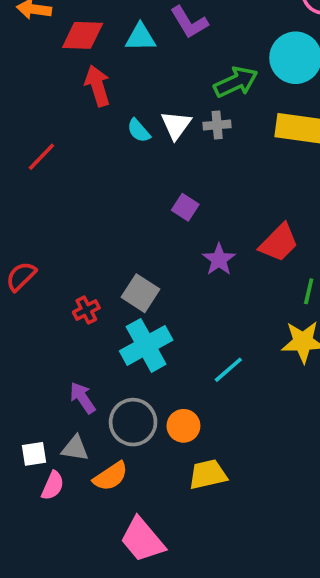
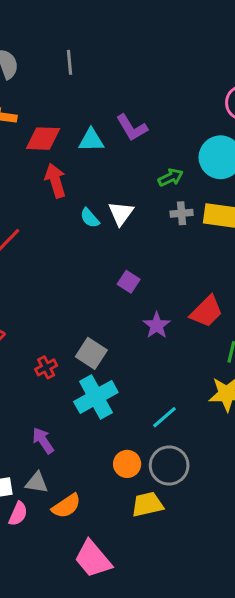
green arrow: (236, 82) -> (171, 177), size x0.7
gray cross: (217, 125) -> (182, 213), moved
gray circle: (133, 422) -> (169, 465), moved

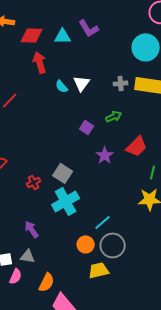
green arrow: (171, 177) -> (114, 116), moved
cyan line: (164, 417) -> (103, 222), moved
orange semicircle: (66, 506) -> (47, 282), moved, turned -30

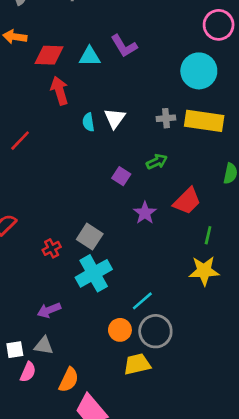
cyan semicircle: (62, 86) -> (88, 122), turned 32
purple arrow: (32, 229) -> (49, 310), turned -78

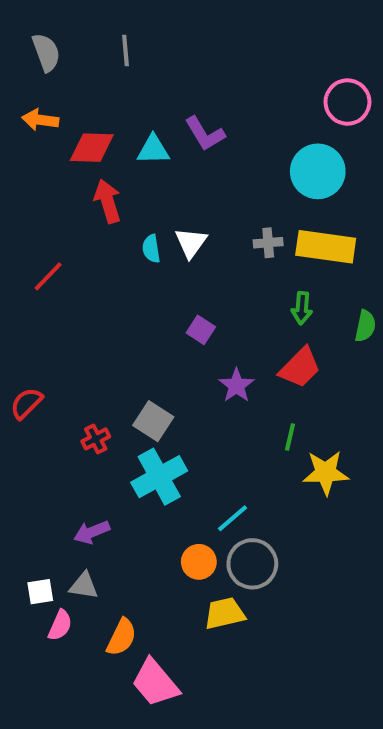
green arrow: (157, 162) -> (302, 308), moved, turned 120
green line: (208, 235) -> (290, 437), moved

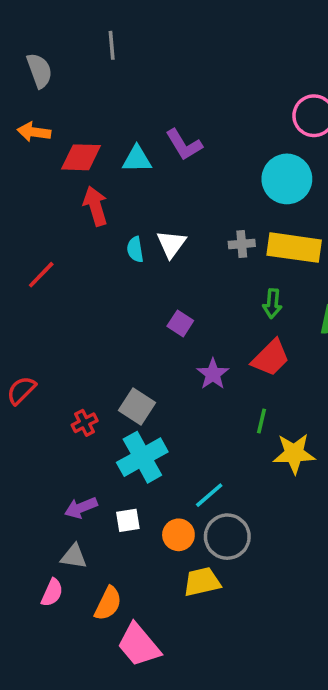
gray line: (125, 50) -> (112, 45), moved
white square: (40, 592) -> (128, 520), moved

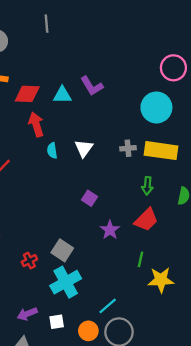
cyan semicircle: (135, 249) -> (52, 151), moved

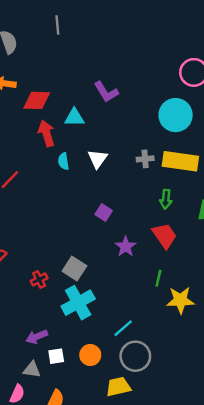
cyan triangle: (62, 95) -> (74, 117), moved
red trapezoid: (146, 220) -> (165, 236), turned -80
white square: (57, 322) -> (56, 356), moved
orange circle: (88, 331) -> (90, 355), moved

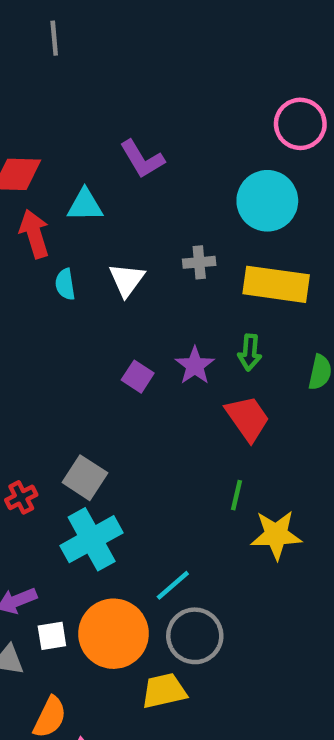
gray cross: (145, 159) -> (199, 262), moved
purple star: (126, 247) -> (195, 366), moved
orange circle: (90, 355) -> (113, 634), size x1.8

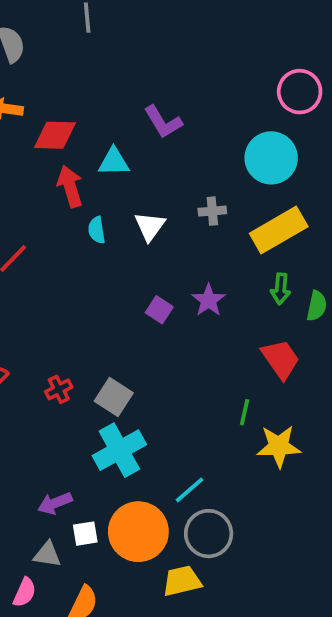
yellow rectangle: (276, 284) -> (279, 230), turned -38
green arrow: (250, 352) -> (281, 289), moved
red trapezoid: (248, 418) -> (281, 359), moved
red cross: (21, 497) -> (59, 389), moved

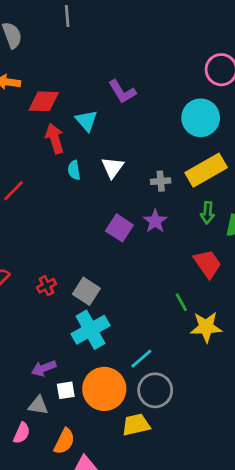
cyan triangle: (114, 162) -> (86, 121), turned 50
gray cross: (212, 211) -> (161, 181), moved
purple square: (159, 310) -> (119, 228), size x1.4
green line: (245, 412) -> (181, 302), turned -42

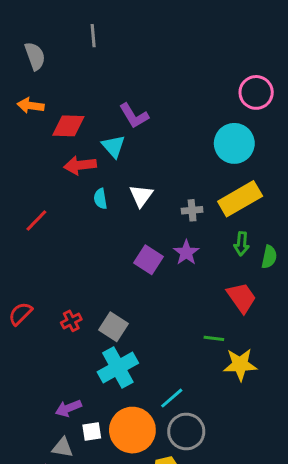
purple L-shape: (122, 92) -> (134, 116), moved
red arrow: (55, 138) -> (80, 165), turned -80
green line: (181, 302) -> (214, 338), turned -54

